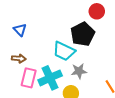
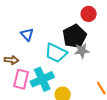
blue triangle: (20, 30) -> (27, 34), moved
gray star: (79, 71) -> (82, 51), moved

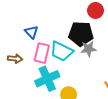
black pentagon: (74, 36) -> (81, 34), turned 30
pink rectangle: (21, 79) -> (42, 53), moved

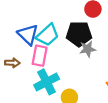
blue triangle: (31, 32) -> (28, 35), size x1.5
cyan trapezoid: (61, 51) -> (48, 35), moved, turned -65

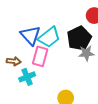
black pentagon: (79, 34) -> (79, 38), turned -30
cyan cross: (47, 82) -> (27, 77), moved, size x0.7

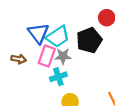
gray star: (86, 53) -> (63, 56), moved
cyan cross: (27, 77) -> (58, 77), moved

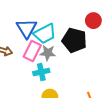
black pentagon: (89, 40) -> (74, 40), turned 30

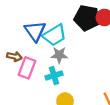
black pentagon: (74, 40) -> (87, 18), moved
pink rectangle: (32, 51) -> (27, 68), moved

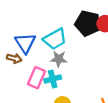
blue triangle: (35, 31) -> (25, 43), moved
pink rectangle: (27, 68) -> (36, 78), moved

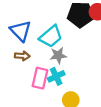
blue triangle: (25, 43) -> (21, 31), moved
brown arrow: (14, 58) -> (22, 56), moved

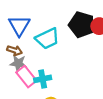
gray star: (58, 55) -> (18, 63), moved
pink rectangle: (40, 78) -> (26, 77), turned -66

